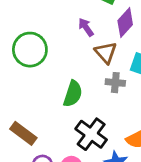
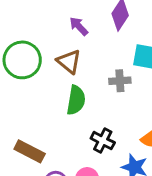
brown triangle: (106, 53) -> (69, 61), moved
black cross: (91, 134) -> (103, 141), size x0.7

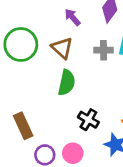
gray cross: (120, 81) -> (104, 50), moved
brown rectangle: (30, 151) -> (23, 126), turned 35

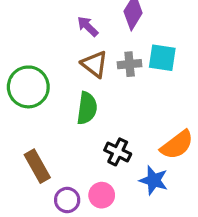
green circle: (21, 44) -> (28, 87), moved
brown triangle: (62, 48) -> (95, 64), moved

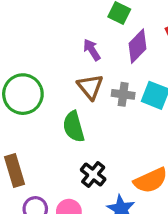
green semicircle: (87, 108) -> (74, 127), turned 144

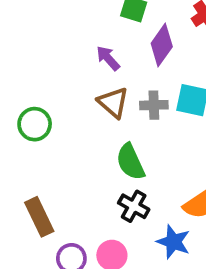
green circle: (23, 94) -> (35, 124), size x0.7
green semicircle: (74, 127) -> (130, 162), moved

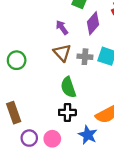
black cross: (134, 206) -> (67, 112), turned -35

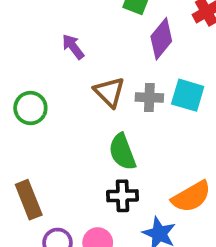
purple arrow: (62, 27) -> (73, 47), moved

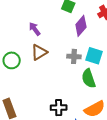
brown triangle: (109, 92) -> (39, 52), moved, turned 42
green semicircle: (122, 152) -> (89, 78), moved

